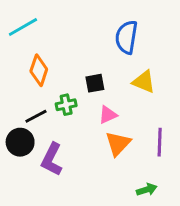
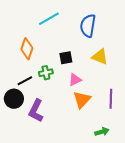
cyan line: (23, 27) -> (49, 19), moved

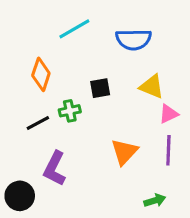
blue semicircle: (88, 26) -> (134, 39), turned -100
pink triangle: (75, 80) -> (168, 114), moved
black circle: (14, 99) -> (20, 196), moved

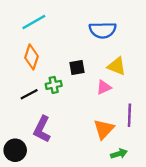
cyan line: (74, 29) -> (34, 22), moved
pink triangle: (168, 114) -> (104, 87), moved
orange triangle: (124, 152) -> (104, 129), moved

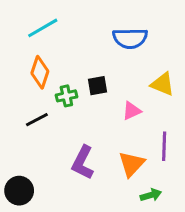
yellow triangle: (117, 66) -> (163, 84), moved
green cross: (54, 85) -> (66, 96), moved
purple L-shape: (42, 129) -> (83, 163), moved

